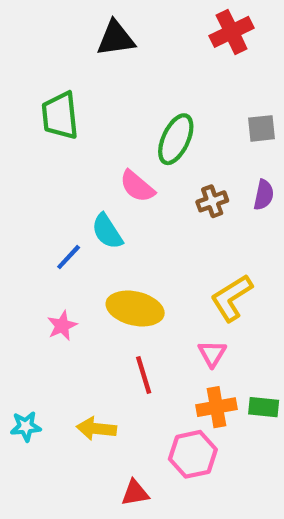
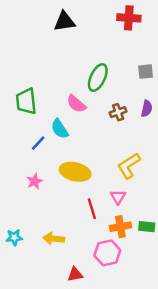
red cross: (232, 32) -> (129, 18), turned 30
green trapezoid: (60, 116) -> (26, 101), moved
red line: (144, 375) -> (92, 209), moved

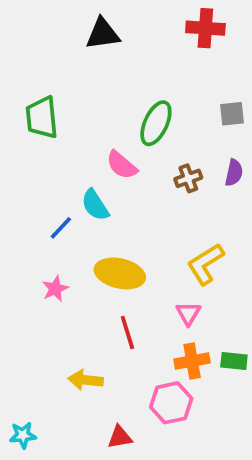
green trapezoid: (26, 101) -> (42, 118), moved
red line: (92, 209) -> (127, 332), moved
cyan star: (14, 237) -> (23, 435), moved

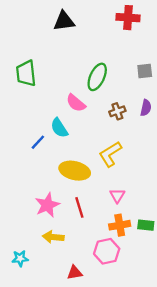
yellow L-shape: (205, 264) -> (110, 154), moved
pink star: (55, 289) -> (47, 205), moved, size x1.5
cyan star: (23, 435) -> (20, 258), moved

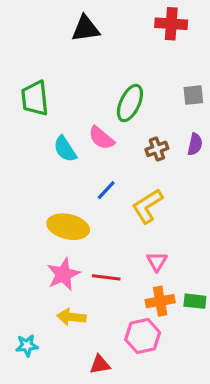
cyan semicircle: (59, 128) -> (65, 149), moved
blue line: (38, 142) -> (106, 190), moved
yellow ellipse: (75, 171) -> (68, 227), moved
red line: (79, 207) -> (106, 277), turned -66

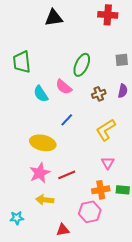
yellow L-shape: (147, 206) -> (106, 130), moved
pink triangle: (157, 262) -> (108, 163), moved
red line: (106, 277) -> (67, 175), turned -30

